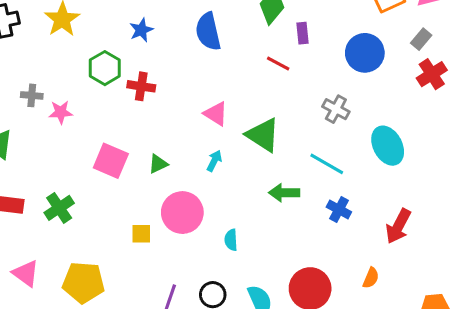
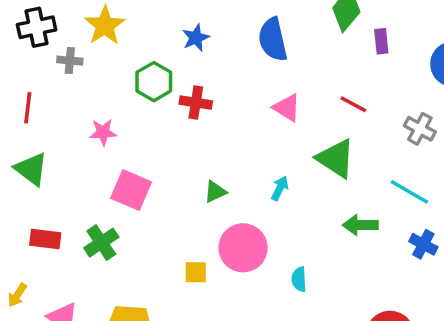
red line: (278, 63) -> (353, 104), moved
gray cross: (32, 95) -> (70, 61), moved
pink triangle: (216, 114) -> (287, 108), moved
pink square: (111, 161) -> (131, 190), moved

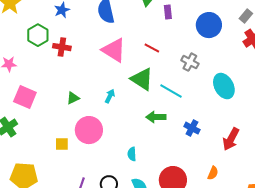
pink triangle: (287, 108) -> (114, 50), size x1.5
cyan line: (409, 192) -> (171, 91), moved
cyan semicircle: (299, 279) -> (132, 154), moved

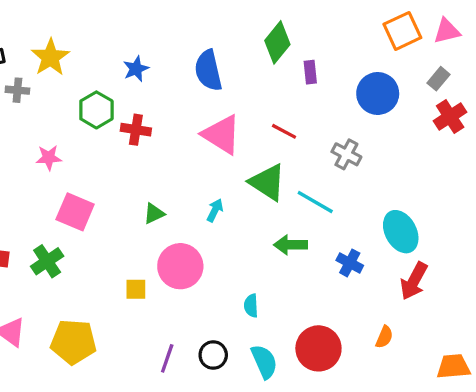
cyan ellipse: (224, 86) -> (401, 232), moved

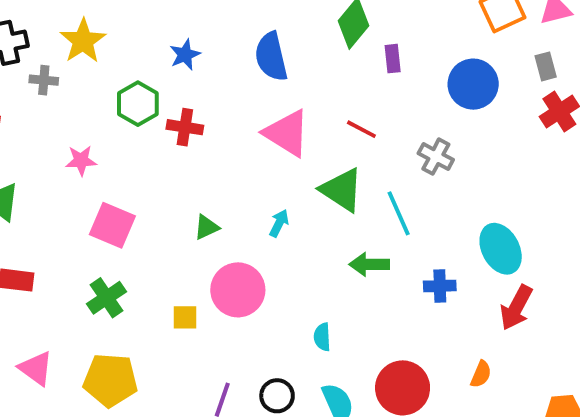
gray rectangle: (439, 79) -> (546, 66), turned -55
cyan line: (315, 202) -> (399, 213), turned 36
green cross: (47, 261) -> (106, 298), moved
blue cross: (350, 263) -> (440, 286), turned -30

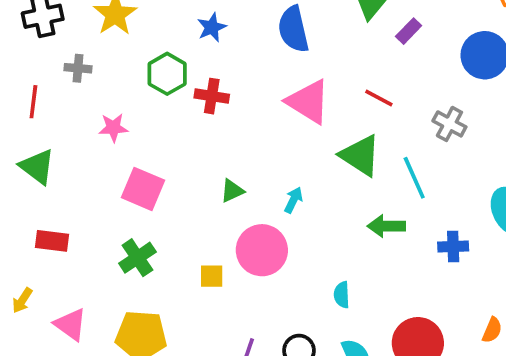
purple rectangle: (393, 59) -> (409, 31), turned 50
gray cross: (44, 80) -> (78, 68), moved
cyan arrow: (279, 223) -> (293, 200), moved

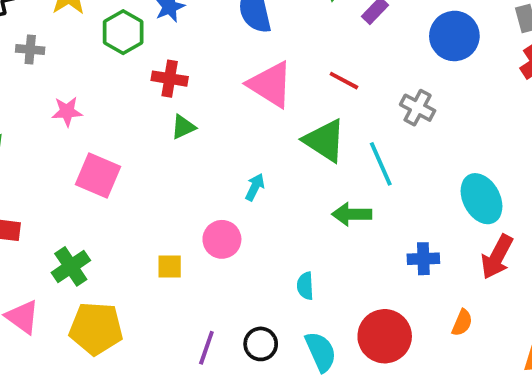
green hexagon: (167, 74) -> (123, 32), moved
green triangle: (232, 191) -> (183, 127), moved
blue cross: (453, 247) -> (423, 259), moved
pink circle: (262, 250) -> (222, 239), size x0.7
green cross: (137, 258) -> (71, 266), moved

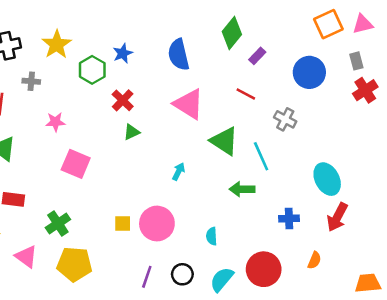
red cross: (170, 79) -> (123, 100), turned 35
red line: (344, 81) -> (246, 94), moved
pink circle: (222, 239) -> (157, 224), moved, size x1.4
cyan semicircle: (321, 352) -> (222, 279), turned -116

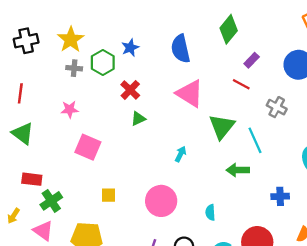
purple rectangle: (257, 56) -> (252, 60), moved
gray cross: (31, 81) -> (74, 68), moved
green triangle: (224, 141) -> (222, 127), turned 36
green cross: (58, 224) -> (51, 201), moved
yellow square: (123, 224) -> (108, 195), moved

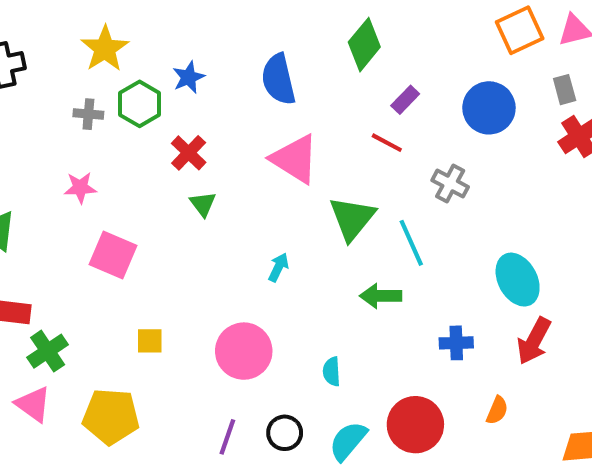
yellow star: (71, 40) -> (105, 49), moved
green triangle: (138, 119) -> (203, 204), turned -42

